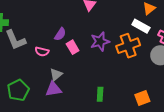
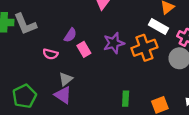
gray L-shape: (15, 40) -> (25, 24), moved
purple triangle: (54, 89) -> (63, 95), turned 42
green rectangle: (100, 94) -> (126, 99), moved

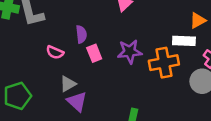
white rectangle: (158, 27) -> (184, 41), turned -36
purple semicircle: (70, 35) -> (81, 34), turned -48
purple triangle: (63, 95) -> (77, 102), moved

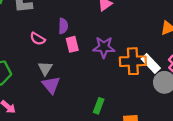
white rectangle: (184, 41) -> (151, 63), moved, turned 36
gray triangle: (68, 84) -> (45, 68), turned -35

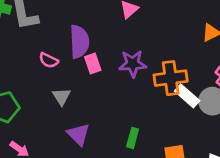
purple semicircle: (63, 26) -> (79, 42), size x1.6
white rectangle: (151, 63) -> (187, 96), moved
purple triangle: (51, 85) -> (78, 134), moved

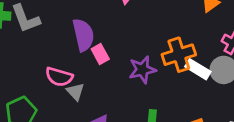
pink semicircle: (49, 60) -> (59, 77), moved, size x1.4
purple star: (133, 64) -> (142, 70), moved

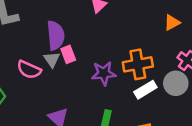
white rectangle: (198, 69) -> (145, 90), moved, turned -70
gray triangle: (75, 92) -> (52, 59), moved

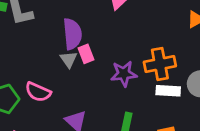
pink semicircle: (29, 70) -> (38, 92), moved
white rectangle: (145, 90) -> (168, 91), turned 35

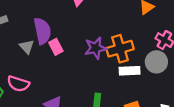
gray triangle: (69, 59) -> (27, 47), moved
purple star: (124, 74) -> (96, 48), moved

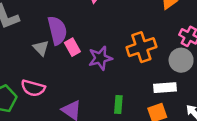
purple star: (96, 48) -> (100, 58), moved
white rectangle: (130, 71) -> (165, 88), moved

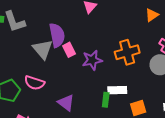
gray triangle: (41, 48) -> (43, 49), size x1.5
white rectangle: (165, 88) -> (117, 90), moved

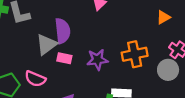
gray triangle: (43, 49) -> (46, 44), turned 30
pink rectangle: (69, 50) -> (64, 58), moved, turned -56

